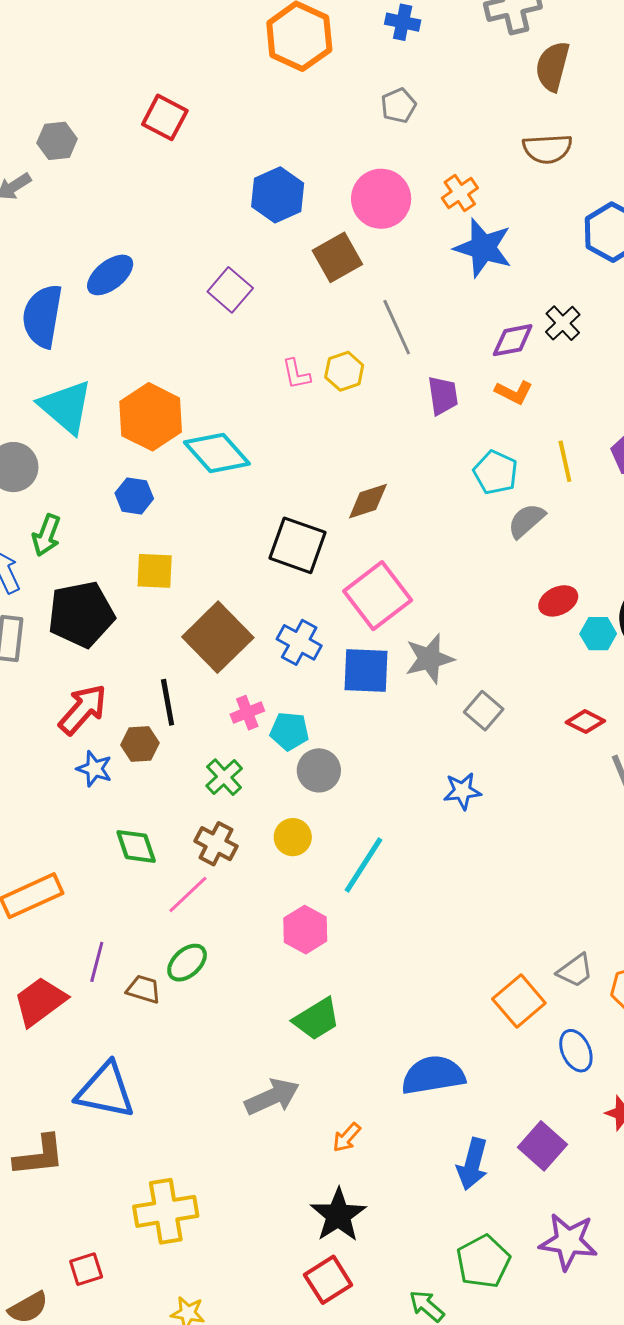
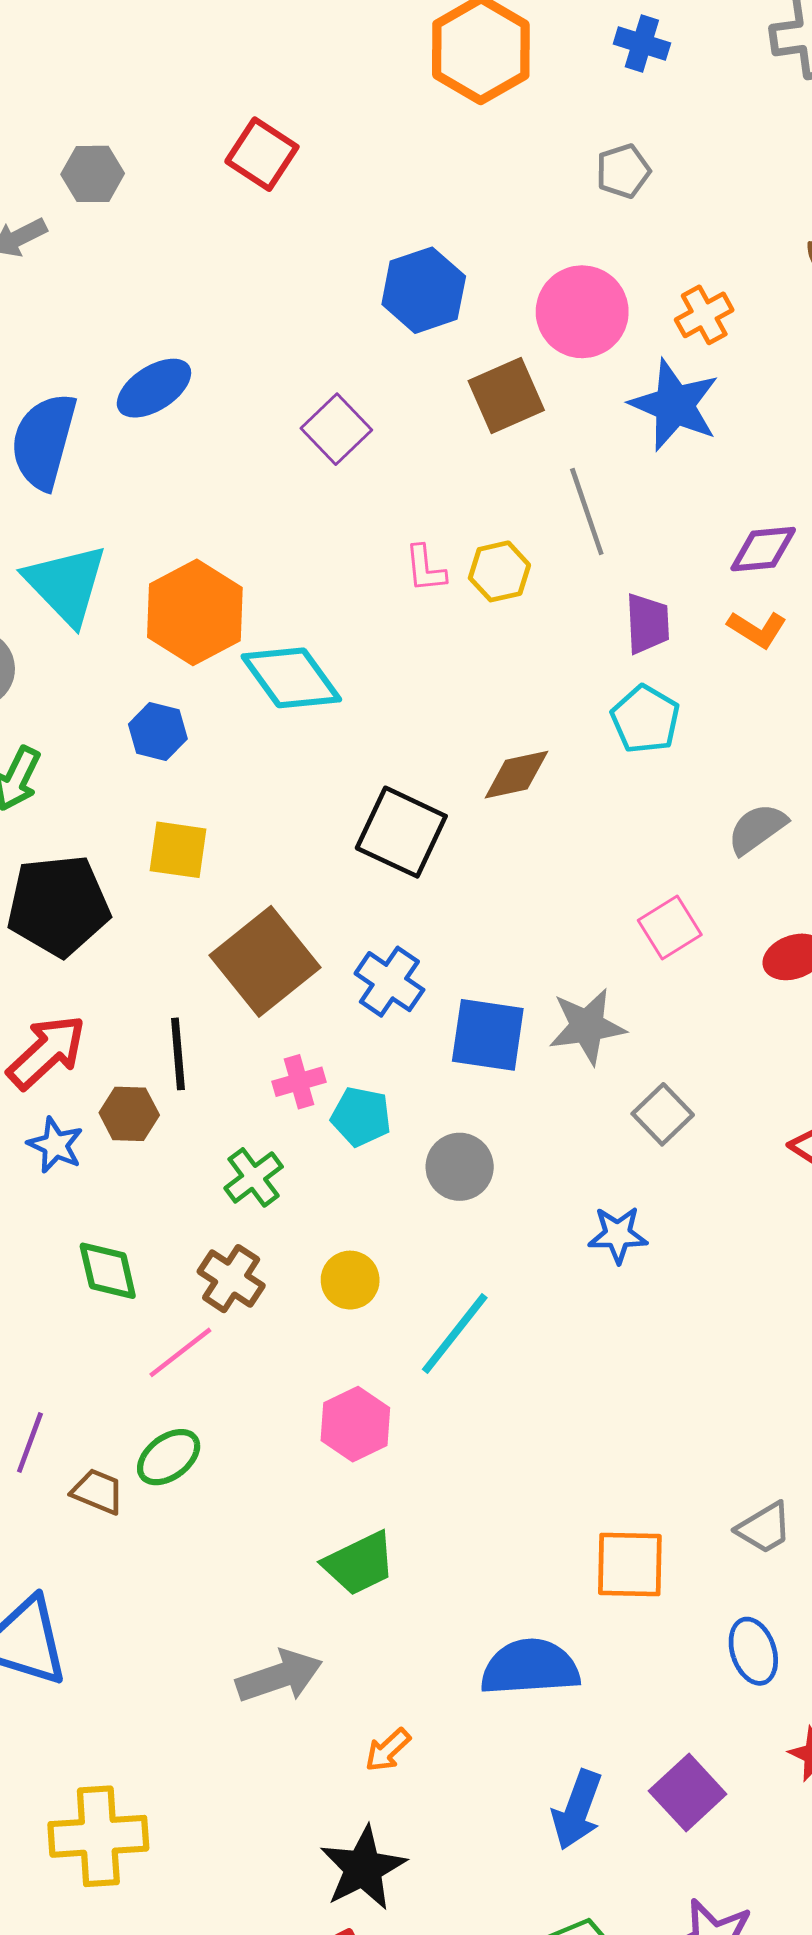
blue star: (483, 248) -> (674, 405), moved
cyan pentagon: (495, 472) -> (645, 719), moved
pink square: (378, 596) -> (670, 927), moved, size x0.6
gray circle: (319, 770) -> (460, 1167), moved
orange square: (519, 1001) -> (630, 1565), moved, turned 36

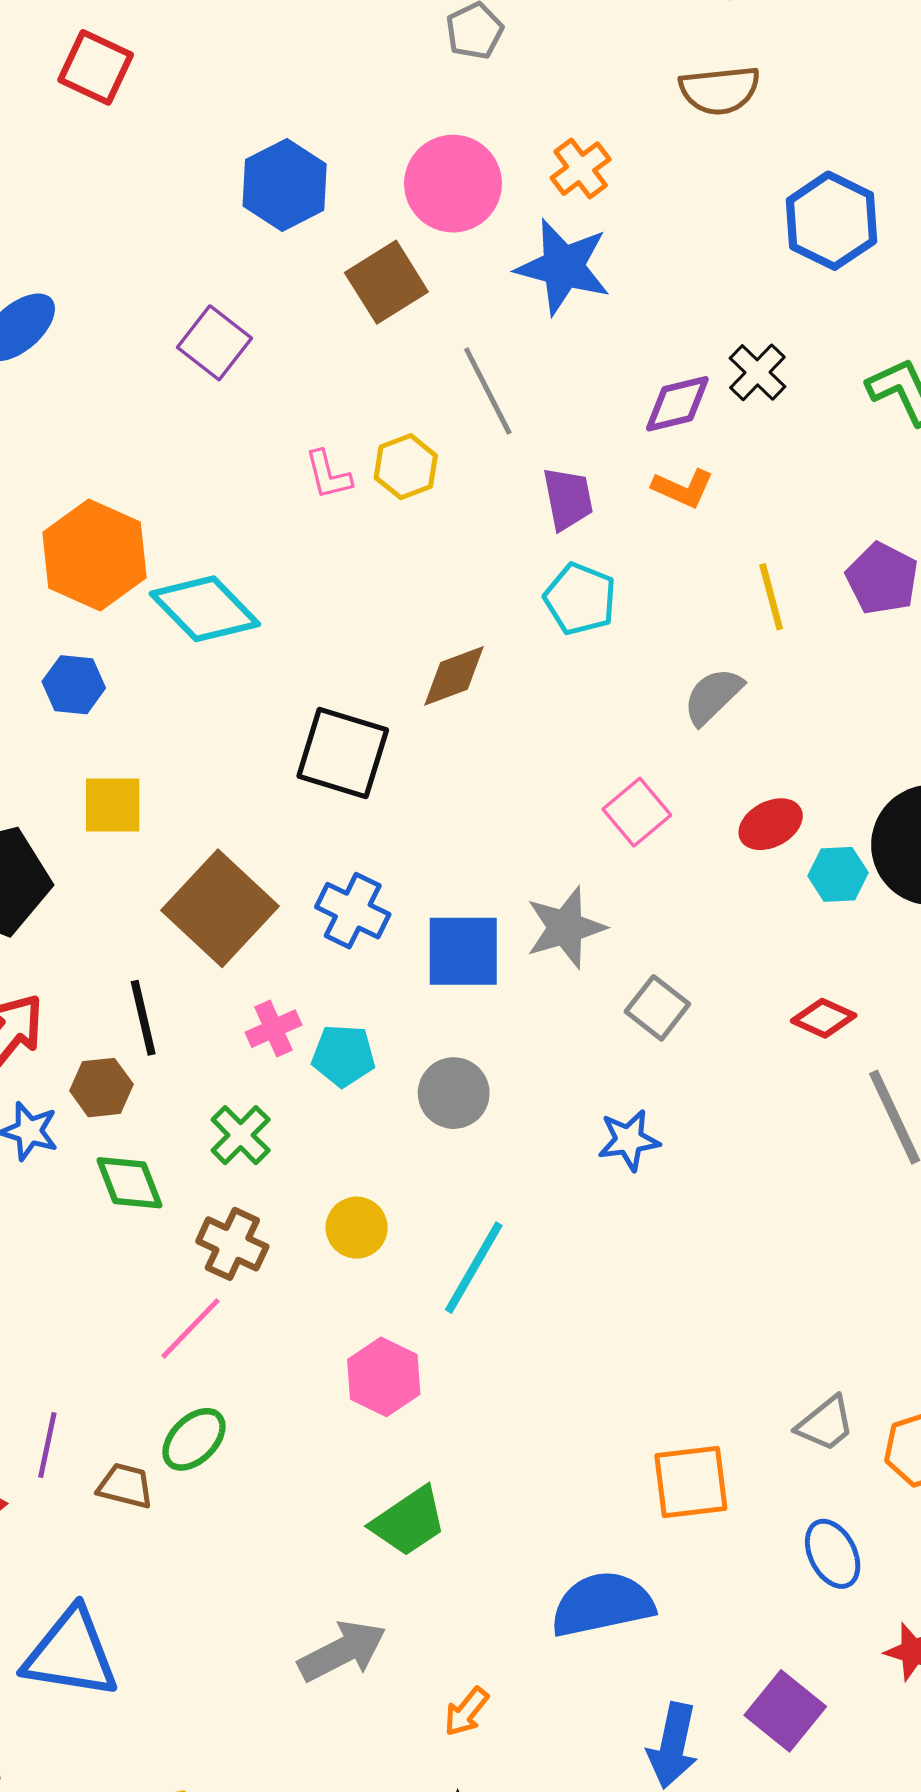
green diamond: (108, 1271) -> (129, 1183), moved

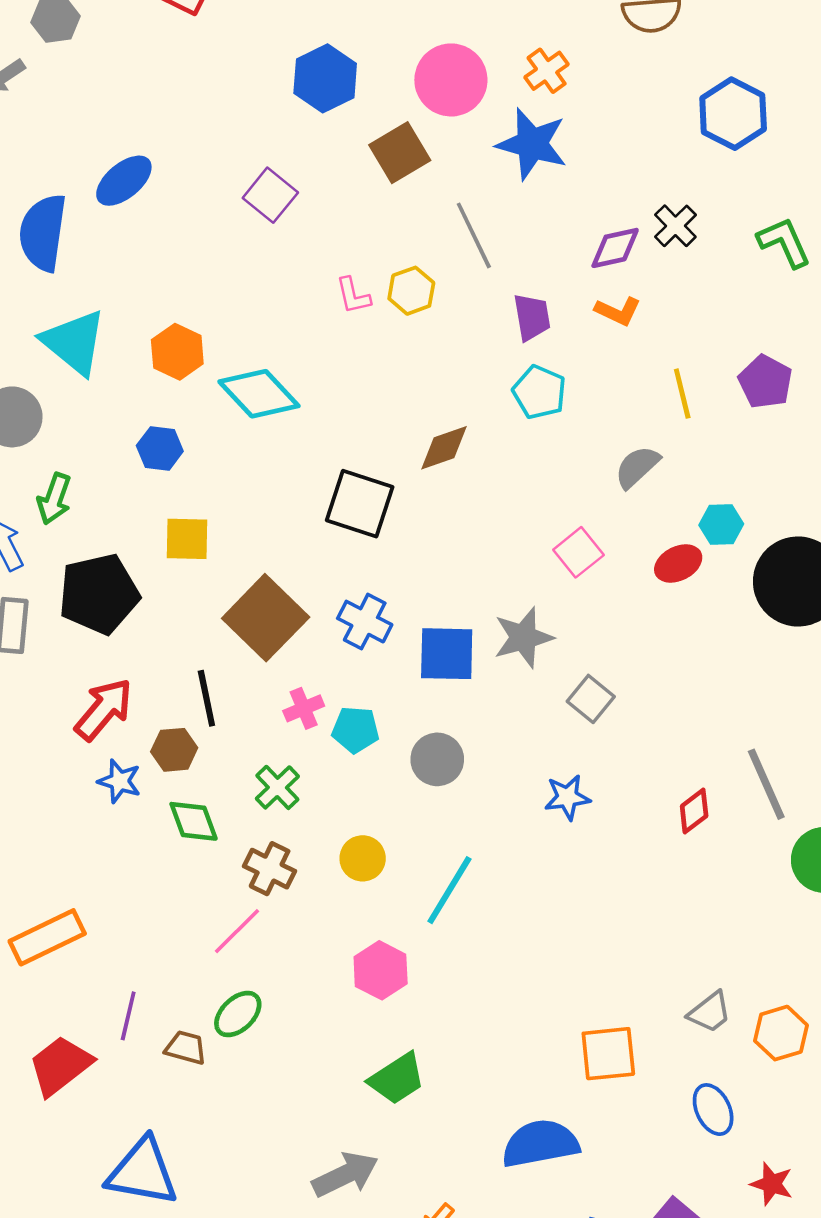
orange hexagon: (94, 555) -> (177, 352), size x0.7
cyan hexagon: (838, 874) -> (721, 524), moved
red diamond: (824, 1018) -> (694, 811), moved, turned -63

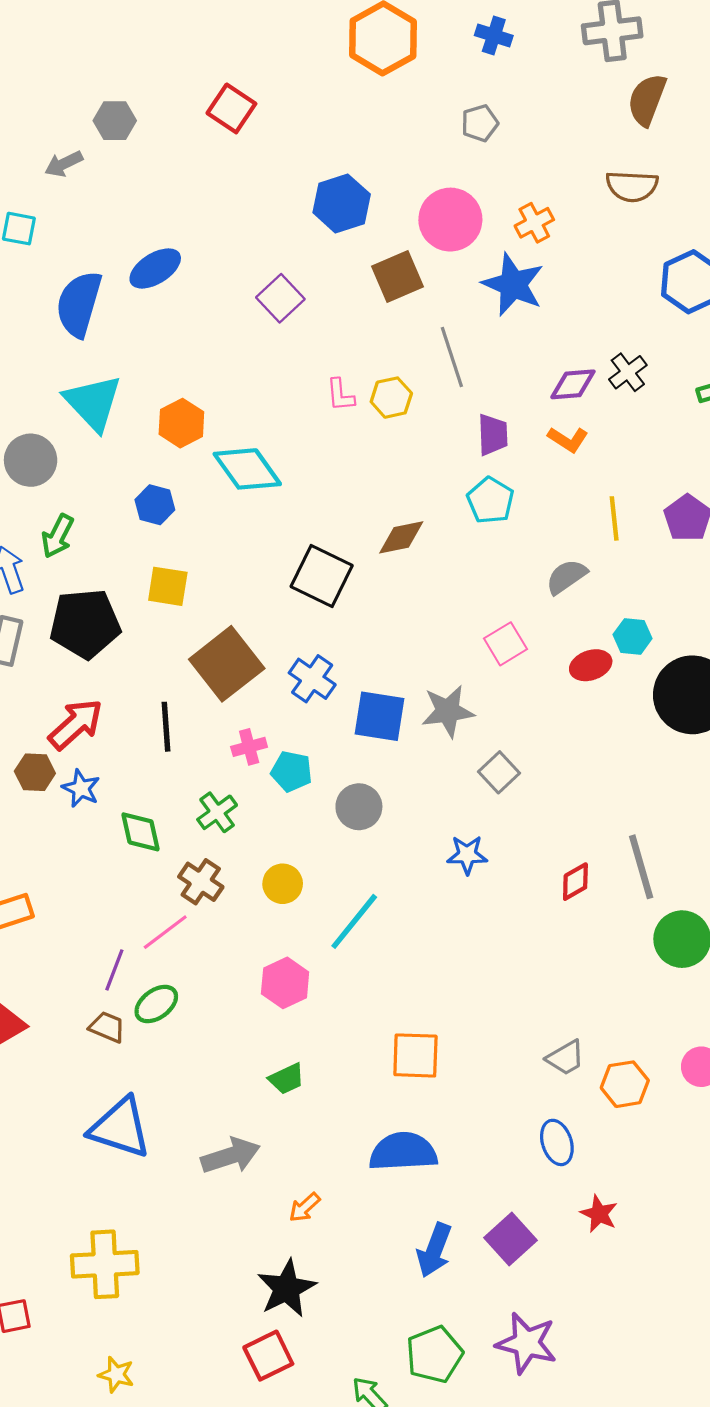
brown hexagon: (174, 750) -> (35, 772), moved
purple line: (128, 1016) -> (114, 970), moved
orange square: (608, 1054) -> (415, 1055), moved
green trapezoid: (397, 1079) -> (287, 1079), size x0.7
blue triangle: (143, 1172) -> (120, 1128), moved

